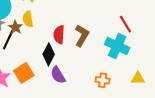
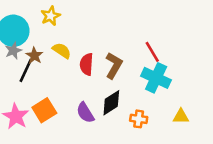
yellow semicircle: (28, 19) -> (62, 51), moved, turned 133
red line: (125, 24) -> (152, 52), moved
black diamond: (49, 54) -> (111, 103), moved, turned 30

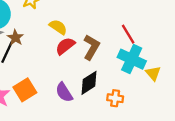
yellow semicircle: (62, 51) -> (58, 27), moved
red semicircle: (87, 64) -> (65, 46), turned 48
yellow triangle: (181, 116) -> (153, 73), moved, turned 49

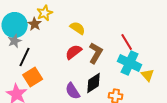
yellow semicircle: (58, 27) -> (78, 28), moved
brown star: (15, 38) -> (35, 24), moved
orange square: (25, 90) -> (33, 77), moved

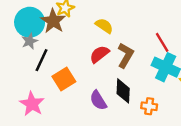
brown star: (35, 24) -> (53, 21), size x1.5
orange square: (33, 77) -> (64, 79), moved
black diamond: (94, 83) -> (123, 91), turned -55

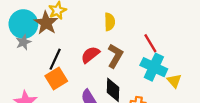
yellow semicircle: (104, 26) -> (110, 22), moved, turned 54
black line: (41, 60) -> (55, 59), moved

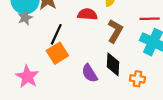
red line: (150, 43) -> (150, 19), turned -60
red semicircle: (90, 55) -> (87, 14), moved, turned 42

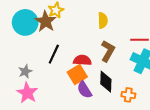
red semicircle: (87, 14) -> (82, 60), moved
gray star: (25, 18) -> (25, 71), moved
orange square: (57, 53) -> (77, 75), moved

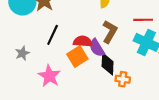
purple semicircle: (84, 90) -> (97, 48), moved
pink star: (27, 93) -> (49, 76), moved
orange cross: (128, 95) -> (123, 79), moved

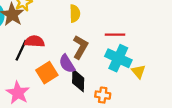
red semicircle: (83, 41) -> (35, 41), moved
orange cross: (123, 79) -> (103, 95), moved

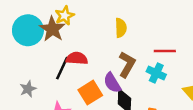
cyan cross: (118, 58) -> (156, 73), moved, size x0.7

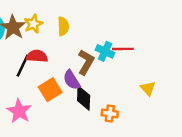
yellow star: (65, 16) -> (33, 24), moved
yellow semicircle: (121, 28) -> (63, 26), moved
cyan cross: (156, 73) -> (105, 51), moved

